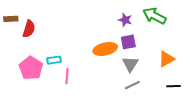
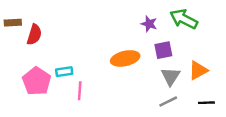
purple square: (128, 42) -> (163, 50), moved
gray triangle: (130, 64) -> (171, 76), moved
gray line: (132, 85) -> (168, 102), moved

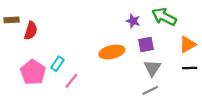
orange triangle: (198, 70) -> (188, 45), moved
cyan rectangle: (64, 72) -> (57, 64), turned -48
pink line: (80, 91) -> (71, 81), turned 35
black line: (206, 103) -> (190, 68), moved

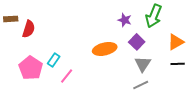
green arrow: (164, 17) -> (154, 16), turned -95
purple square: (146, 45) -> (137, 42), turned -35

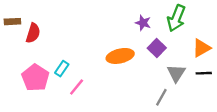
gray triangle: (143, 64) -> (176, 73), moved
gray line: (141, 85) -> (161, 97), turned -35

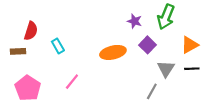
brown rectangle: (12, 22) -> (18, 51), moved
cyan rectangle: (62, 69) -> (58, 46), moved, turned -64
pink pentagon: (35, 78) -> (28, 88), moved

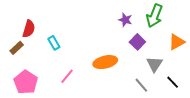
brown rectangle: (18, 51) -> (17, 48), turned -40
orange ellipse: (113, 52) -> (105, 62), moved
black line: (192, 69) -> (173, 82), moved, turned 48
gray line: (152, 91) -> (141, 85), turned -70

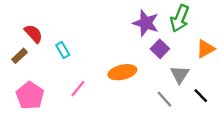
purple star: (125, 20) -> (146, 23), size x1.6
red semicircle: (29, 29) -> (33, 34), turned -60

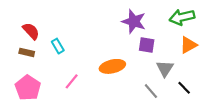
green arrow: (180, 18) -> (182, 17), moved, turned 55
purple square: (160, 49) -> (147, 45), turned -35
brown rectangle: (19, 56) -> (27, 52), moved, turned 56

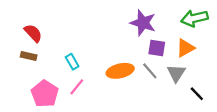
orange triangle: (188, 45) -> (185, 48), moved
cyan rectangle: (58, 46) -> (72, 62), moved
pink pentagon: (28, 88) -> (45, 94), moved
gray line: (151, 91) -> (150, 71), moved

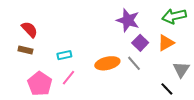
purple square: (157, 48) -> (140, 43), turned 35
cyan rectangle: (72, 62) -> (64, 55), turned -72
gray triangle: (176, 73) -> (181, 69), moved
black line: (197, 94) -> (167, 89), moved

